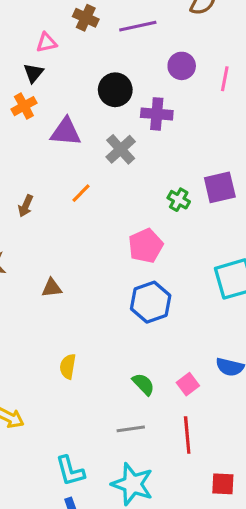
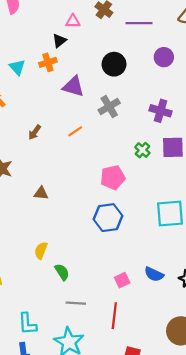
purple cross: (157, 114) -> (161, 111), moved
green semicircle: (143, 384) -> (62, 272), moved

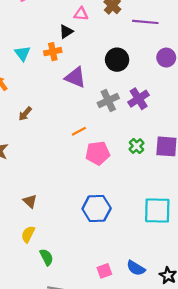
purple cross: (161, 111) -> (139, 99), moved, turned 35
orange line: (75, 131) -> (79, 131), moved
brown arrow: (35, 132) -> (25, 114), moved
pink pentagon: (113, 177) -> (98, 153), moved
brown triangle: (41, 193) -> (30, 201), moved, turned 32

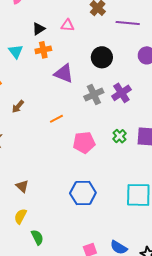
pink triangle: (81, 14) -> (68, 25), moved
black triangle: (66, 31) -> (39, 29), moved
orange line: (79, 131) -> (56, 119), moved

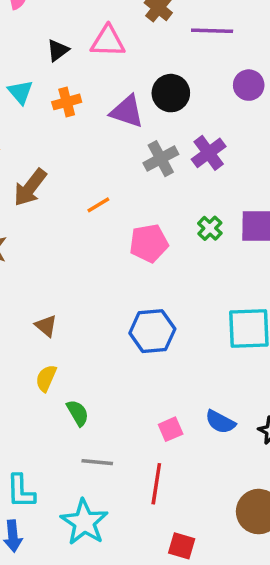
pink triangle: (68, 25) -> (108, 41), size x1.5
orange cross: (43, 50) -> (67, 102), moved
purple triangle: (64, 73) -> (127, 111), moved
brown arrow: (18, 107) -> (30, 188), size x1.6

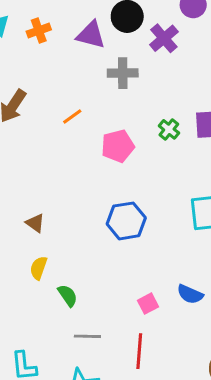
purple cross: (209, 153) -> (164, 38), moved
gray cross: (161, 159) -> (123, 73), turned 32

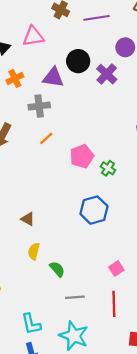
gray cross: (123, 73) -> (39, 106), moved
green cross: (169, 129) -> (108, 168), moved

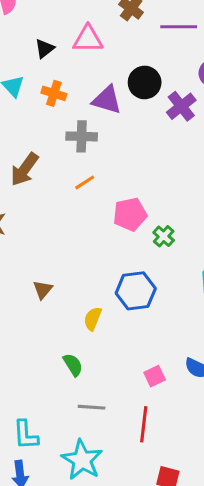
orange cross: (15, 78) -> (54, 93), turned 35
brown triangle: (28, 219) -> (43, 290), turned 32
yellow semicircle: (34, 251) -> (93, 319), moved

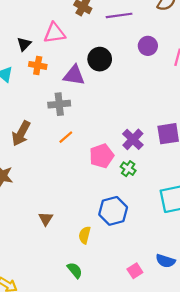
orange cross: (54, 93) -> (38, 65), moved
purple cross: (181, 106) -> (133, 139), moved

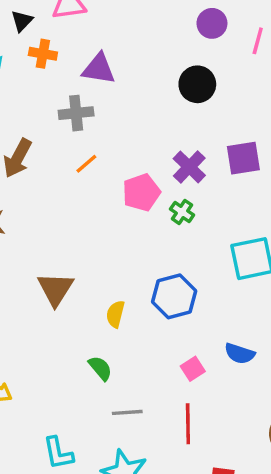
black circle: (100, 59) -> (197, 84), moved
blue hexagon: (113, 211) -> (174, 296), moved
brown triangle: (46, 219) -> (56, 289), size x1.6

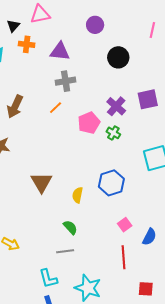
purple circle: (212, 23) -> (95, 25), moved
gray cross: (76, 113) -> (66, 81), moved
blue semicircle: (240, 353) -> (149, 237), moved, turned -78
gray line: (127, 412) -> (65, 251), moved

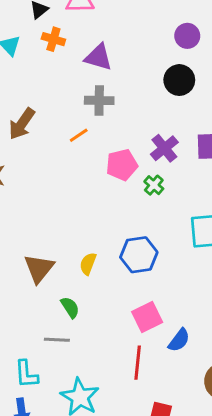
purple circle: (95, 25) -> (187, 36), moved
brown triangle: (41, 182) -> (39, 268), moved
pink square: (125, 225) -> (147, 317), size x1.5

